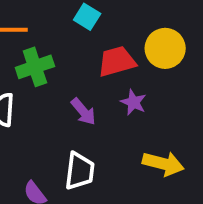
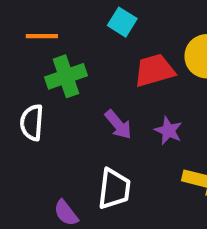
purple star: (133, 102) -> (168, 131), moved

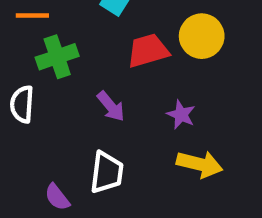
purple star: (168, 131) -> (181, 115), moved

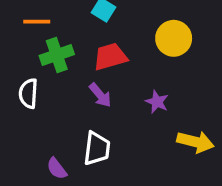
red trapezoid: (148, 51) -> (110, 57), moved
yellow arrow: (200, 164) -> (195, 142), moved

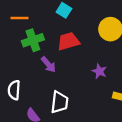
white semicircle: (28, 93) -> (14, 90), moved
purple arrow: (100, 95) -> (48, 65), moved

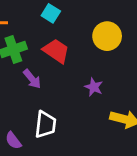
red trapezoid: (68, 41) -> (56, 51), turned 50

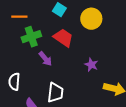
yellow circle: (107, 36) -> (91, 19), moved

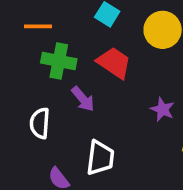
green cross: (31, 37) -> (59, 61), turned 30
white semicircle: (14, 82) -> (40, 123), moved

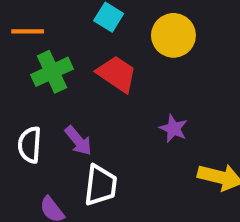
green cross: (59, 61) -> (52, 72), turned -36
purple arrow: (83, 99) -> (78, 141), moved

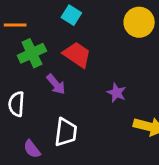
yellow circle: (173, 35) -> (139, 22), moved
purple arrow: (78, 141) -> (56, 84), moved

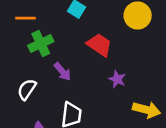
red trapezoid: (77, 55) -> (99, 45), moved
white semicircle: (16, 104) -> (27, 89), turned 30

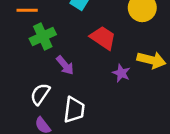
white semicircle: (27, 89) -> (40, 94), moved
yellow arrow: (146, 110) -> (151, 60), moved

